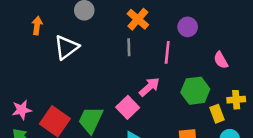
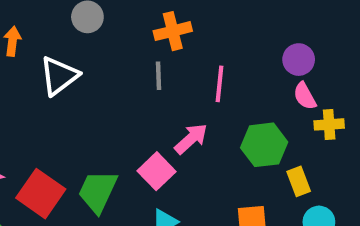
orange cross: (138, 19) -> (173, 31), turned 35
purple circle: (188, 27) -> (299, 60), moved
yellow cross: (236, 100) -> (329, 124), moved

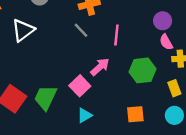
gray line: (159, 76) -> (81, 30), turned -42
yellow rectangle: (299, 181) -> (174, 88), moved

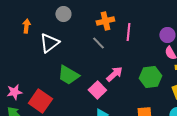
pink line: (116, 35) -> (128, 32), moved
green trapezoid: (46, 98) -> (68, 75), moved, turned -85

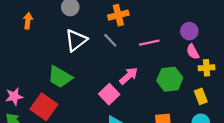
pink line: (128, 32) -> (149, 43), moved, turned 72
white triangle: (49, 43) -> (76, 40), moved
green trapezoid: (68, 75) -> (60, 77), moved

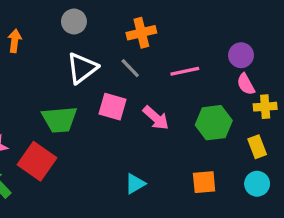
pink arrow: (129, 76) -> (156, 118), turned 84
green trapezoid: (60, 77) -> (59, 119), turned -35
pink square: (109, 94) -> (113, 107), moved, turned -30

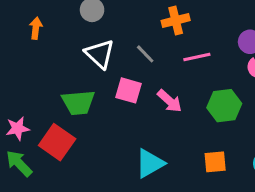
orange cross: (141, 33) -> (176, 21), moved
white triangle: (82, 68) -> (100, 54), turned -40
cyan triangle: (135, 184) -> (150, 163), size x1.5

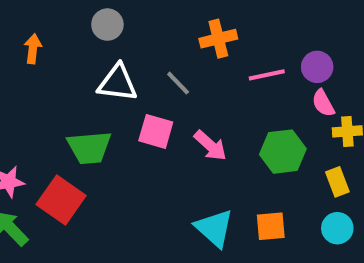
white triangle: (100, 54) -> (118, 83), turned -36
pink line: (197, 57) -> (267, 75), moved
cyan triangle: (150, 163) -> (214, 228), moved, turned -48

